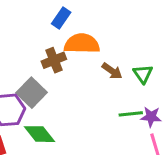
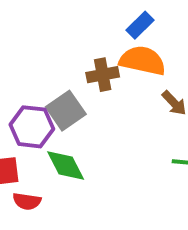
blue rectangle: (61, 18) -> (140, 25), moved

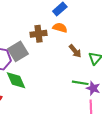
orange semicircle: (142, 61) -> (60, 28), size x0.6

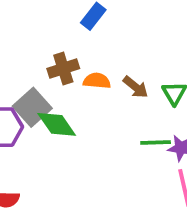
orange semicircle: (60, 28) -> (97, 81), moved
green diamond: (16, 80) -> (57, 124), moved

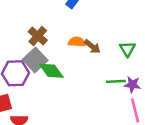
brown cross: (63, 68) -> (38, 36), moved, turned -30
brown arrow: (136, 87) -> (92, 46), moved

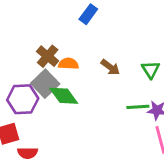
orange semicircle: (77, 42) -> (68, 64), moved

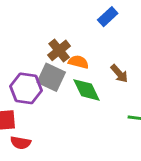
gray square: (45, 84) -> (51, 77), turned -32
green diamond: (64, 96) -> (86, 90), moved

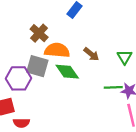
brown cross: (59, 50) -> (39, 33), moved
orange semicircle: (78, 62) -> (57, 50), size x1.5

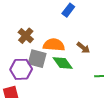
brown cross: (39, 33) -> (26, 36), moved

